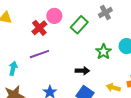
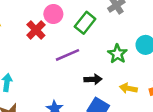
purple line: (39, 54) -> (68, 55), moved
yellow arrow: (113, 88) -> (128, 88), moved

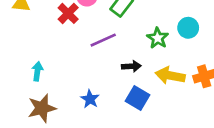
yellow arrow: (128, 88) -> (170, 76), size x1.5

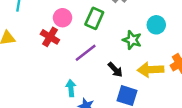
black arrow: (131, 66) -> (115, 70), turned 63
cyan arrow: (37, 71) -> (71, 88), moved

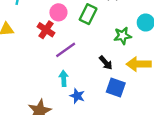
green star: (132, 40) -> (123, 36), turned -30
purple line: (86, 53) -> (66, 50), moved

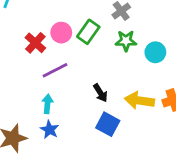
pink circle: (58, 12) -> (61, 33), moved
green star: (123, 36) -> (126, 41), moved
blue star: (77, 96) -> (50, 130), moved

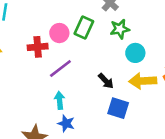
red cross: (35, 43) -> (38, 47), turned -36
cyan circle: (155, 52) -> (135, 53), moved

